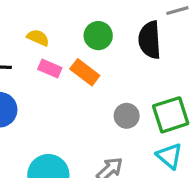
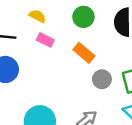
orange rectangle: (85, 72) -> (84, 53), moved

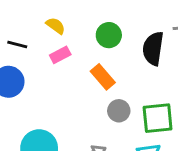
pink rectangle: (45, 40) -> (60, 55), turned -63

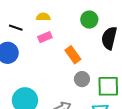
yellow semicircle: (56, 26) -> (43, 17), turned -40
green circle: (109, 35) -> (89, 20), moved

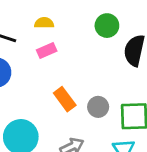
orange rectangle: (73, 55) -> (65, 99), moved

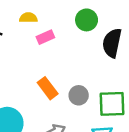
pink rectangle: (47, 51) -> (45, 37), moved

